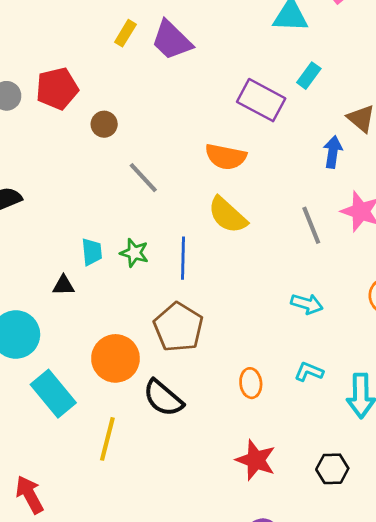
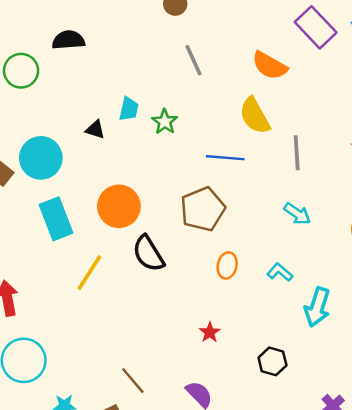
gray line: (311, 225) -> (297, 153), moved
blue line: (183, 258) -> (225, 158), moved, turned 75
brown pentagon: (178, 327) -> (203, 209), moved
red star: (256, 460) -> (210, 332), size x0.6

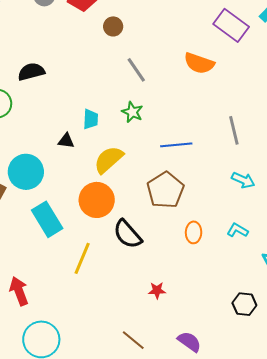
yellow semicircle: (255, 116) -> (109, 160), moved, turned 88
green star: (165, 122) -> (132, 112), moved
red star: (210, 332) -> (157, 290), moved, turned -30

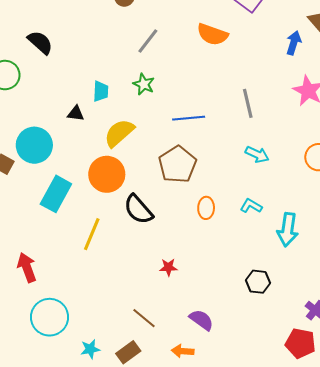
gray line: (136, 70) -> (148, 41), turned 72
black semicircle: (31, 72) -> (40, 42), turned 56
cyan rectangle: (47, 219) -> (56, 194), turned 60

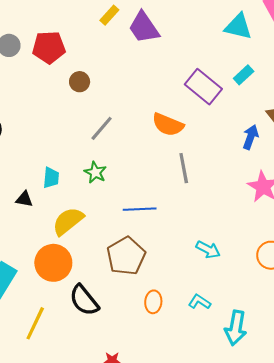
gray line: (248, 103) -> (184, 168), moved

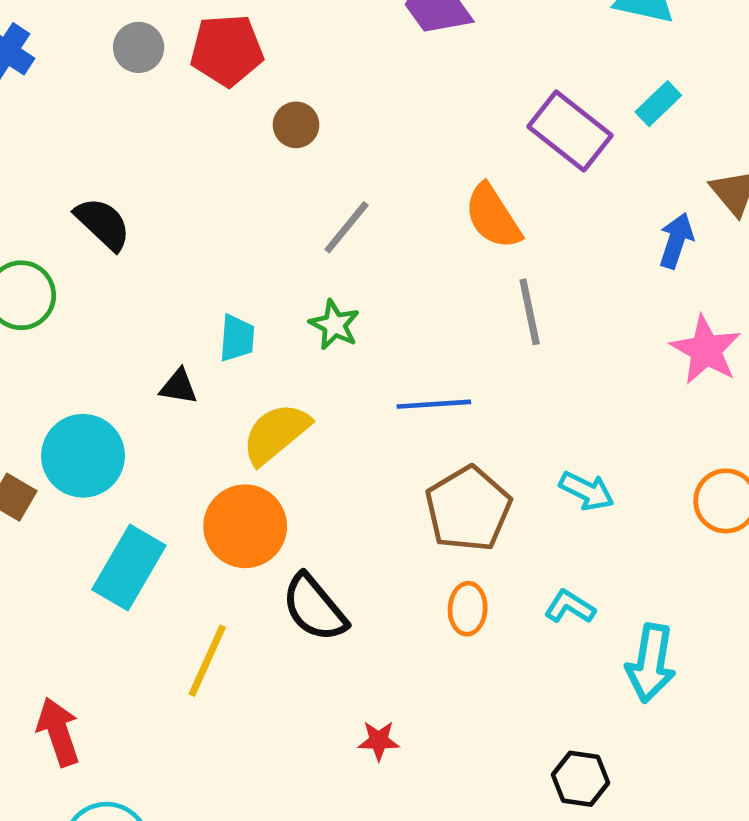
orange semicircle: (168, 125) -> (493, 216), turned 36
brown pentagon: (126, 256) -> (468, 509), moved

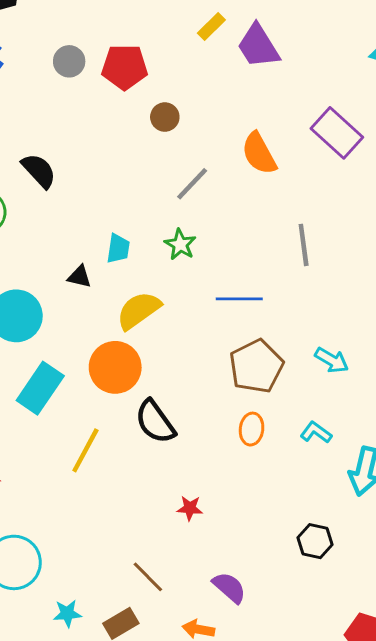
orange semicircle: (493, 216) -> (259, 153), moved

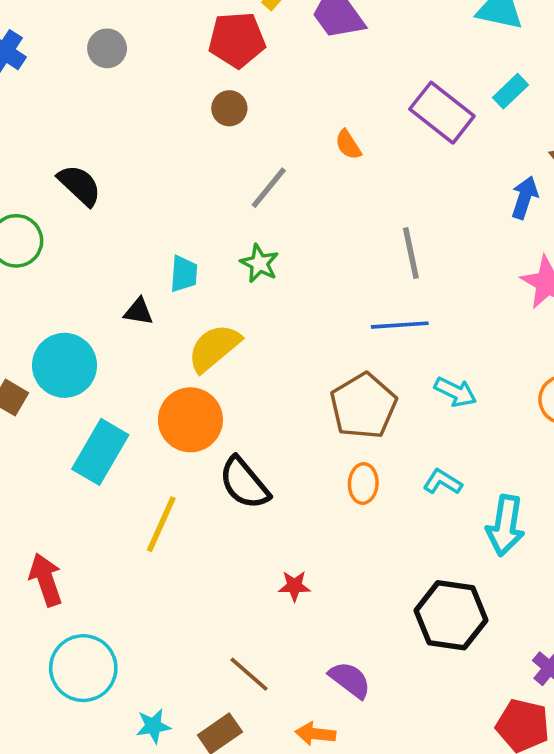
red pentagon: (125, 67) -> (237, 40), moved
orange semicircle: (259, 153) -> (348, 145), size x0.6
blue line: (239, 299) -> (400, 325), moved
black hexagon: (315, 541) -> (451, 615), size x1.6

